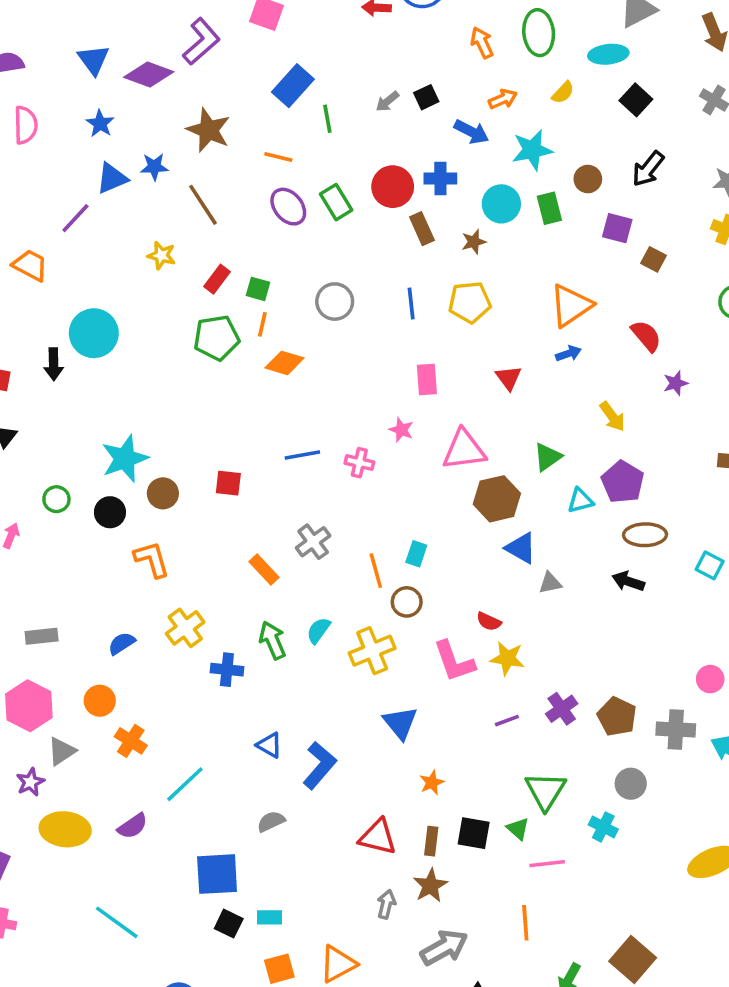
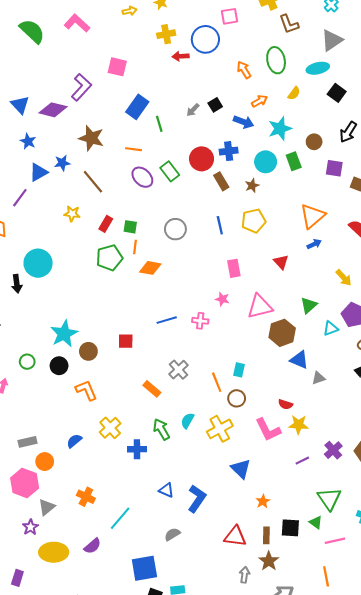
orange circle: (100, 701) -> (45, 462), moved

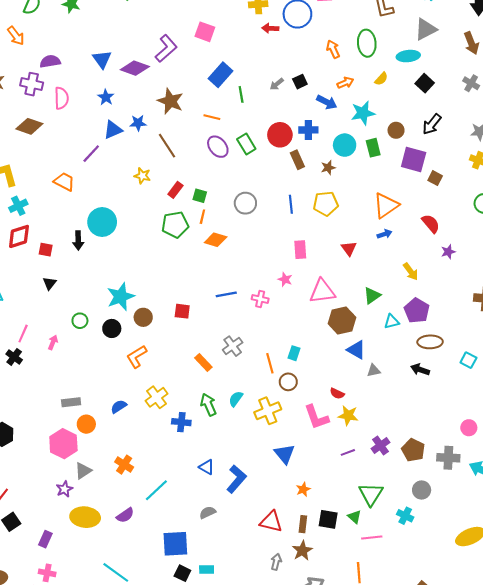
purple square: (334, 168) -> (414, 159), size x1.4
orange L-shape: (86, 390) -> (137, 357), turned -105

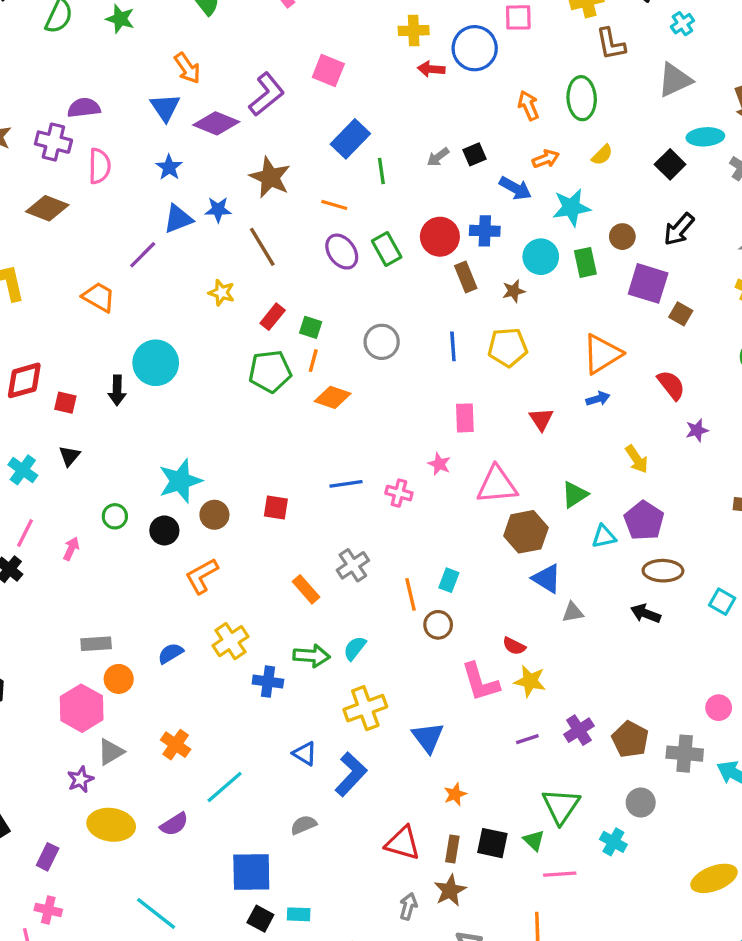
orange arrow: (16, 36) -> (187, 68), moved
cyan ellipse: (408, 56) -> (705, 137), moved
cyan cross: (18, 206) -> (23, 470), moved, turned -30
green arrow: (208, 405) -> (311, 656), turned 115
yellow cross: (268, 411) -> (365, 708), moved

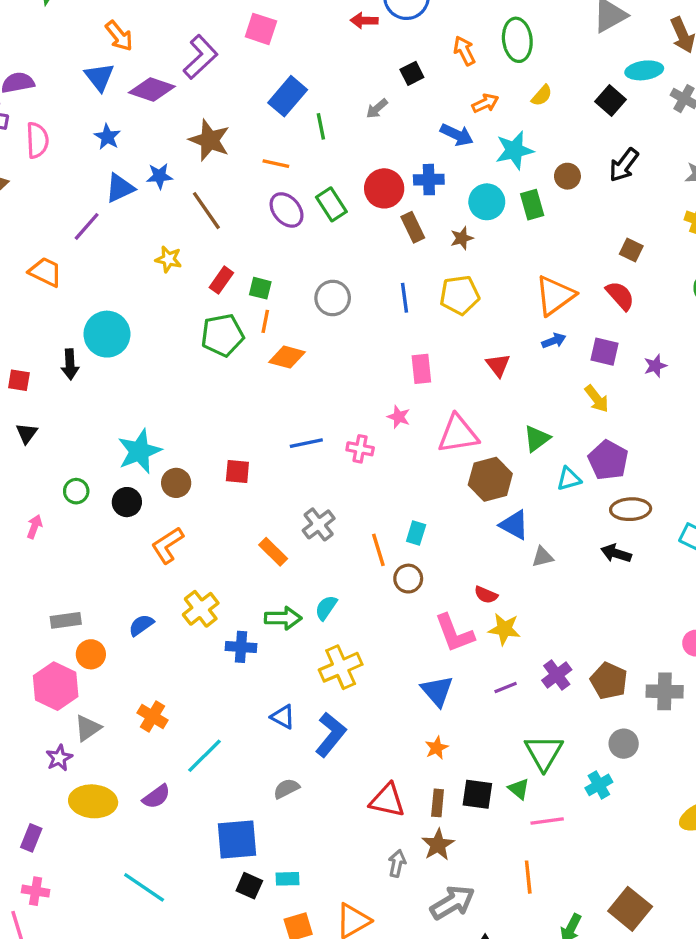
black square: (475, 154) -> (412, 73), moved
purple square: (648, 283) -> (604, 352), moved, size x0.7
red semicircle: (671, 385) -> (620, 296), moved
blue triangle: (428, 737) -> (437, 691), moved
cyan cross: (613, 842) -> (599, 785), turned 35

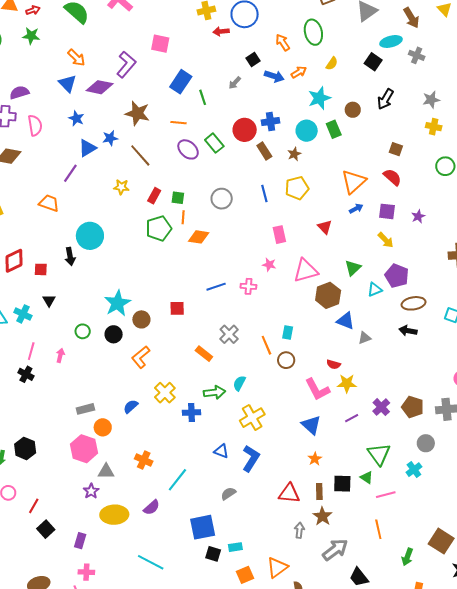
blue arrow: (457, 135) -> (274, 76), moved
gray triangle: (88, 728) -> (106, 471), turned 42

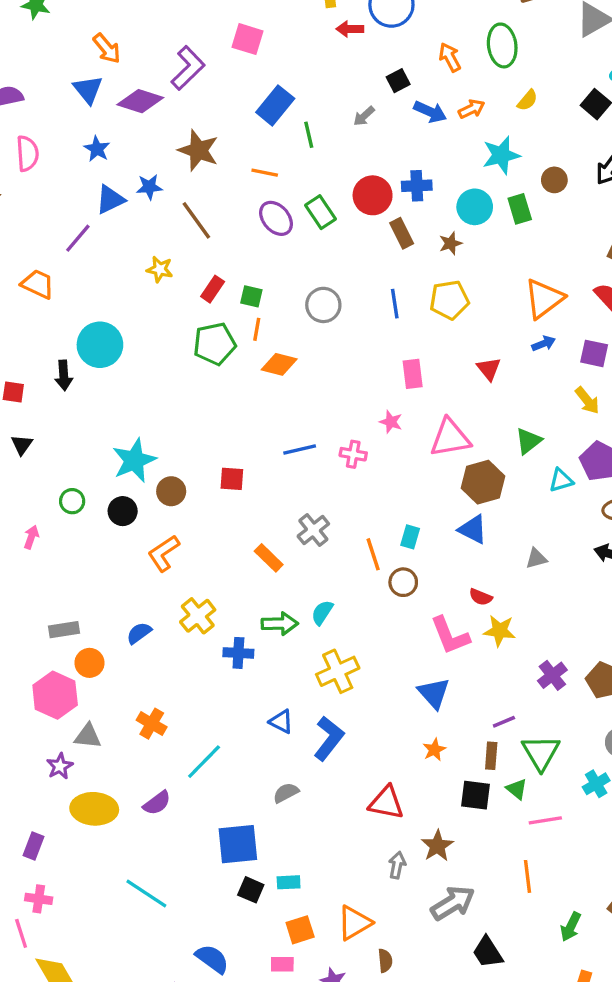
blue triangle: (345, 321) -> (473, 529), moved
purple line: (352, 418) -> (504, 722), moved
brown rectangle: (319, 491) -> (491, 756), moved

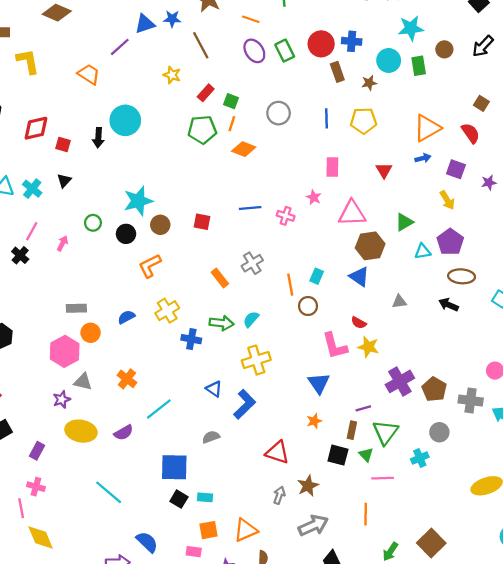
purple cross: (552, 675) -> (400, 381), size x1.4

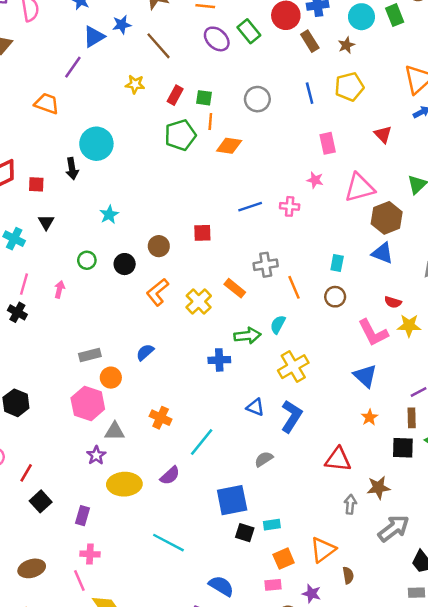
cyan star: (138, 201) -> (109, 215), moved, size x0.6
gray cross: (252, 263) -> (266, 265), turned 35
orange line: (290, 285) -> (294, 287), moved
yellow cross: (167, 311) -> (199, 301), moved
brown star: (308, 486) -> (378, 488), turned 30

